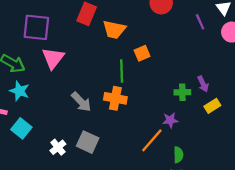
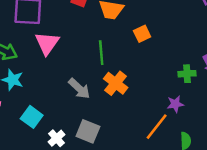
green line: (122, 71) -> (101, 53), moved
orange cross: (115, 98) -> (116, 83), turned 30
cyan square: (21, 128) -> (32, 117), moved

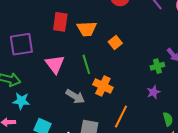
pink triangle: (47, 43) -> (55, 64), moved
orange line: (157, 127) -> (121, 117), moved

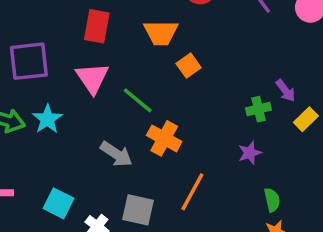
orange trapezoid: (87, 29) -> (161, 33), moved
pink triangle: (55, 64) -> (92, 78), moved
green line: (86, 64) -> (138, 100), turned -36
cyan star: (21, 101) -> (47, 119), moved, turned 30

